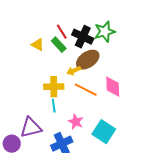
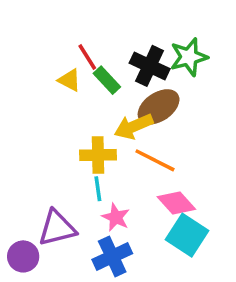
red line: (62, 32) -> (87, 57), moved
yellow arrow: (74, 71) -> (134, 126), size x1.5
pink diamond: (113, 87) -> (176, 203), moved, turned -40
pink star: (76, 122) -> (116, 217), moved

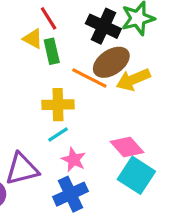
green rectangle: (107, 80) -> (52, 51), moved, turned 30
yellow arrow: (134, 126) -> (133, 80), moved
orange line: (155, 160) -> (89, 78), moved
cyan line: (98, 189) -> (58, 134), turned 65

